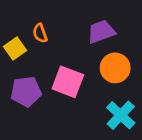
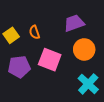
orange semicircle: (40, 33) -> (34, 32), moved

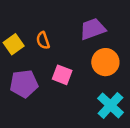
pink square: (50, 60) -> (62, 75), size x0.7

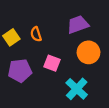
cyan cross: (111, 105) -> (77, 89), moved

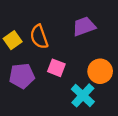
orange semicircle: (36, 34) -> (39, 37), size x1.5
orange circle: (88, 52) -> (100, 71), moved

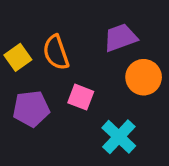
orange circle: (100, 71) -> (144, 77), moved

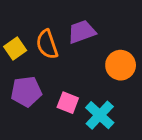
purple trapezoid: (120, 38) -> (82, 32), moved
pink square: (81, 97) -> (68, 103), moved

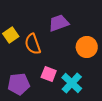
orange semicircle: (47, 44) -> (33, 44), moved
purple pentagon: (26, 92) -> (19, 84), moved

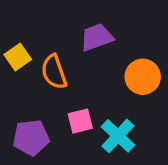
pink square: (49, 74) -> (80, 121), turned -35

